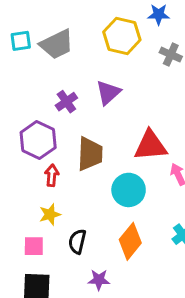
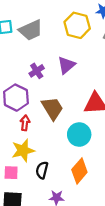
brown trapezoid: (90, 154) -> (52, 108), turned -35
yellow star: (50, 214) -> (23, 150), size x1.5

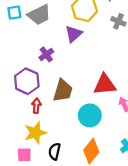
purple triangle: (66, 65) -> (74, 34), moved
brown trapezoid: (52, 108) -> (63, 91), turned 50

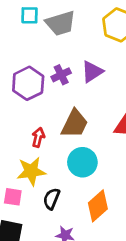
purple triangle: (74, 34) -> (92, 72), moved
purple hexagon: (27, 81) -> (28, 83), moved
cyan circle: (90, 115) -> (82, 162), moved

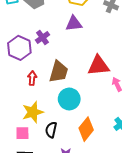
purple triangle: (92, 72) -> (74, 24), moved, turned 36
red arrow: (38, 137) -> (32, 78), moved

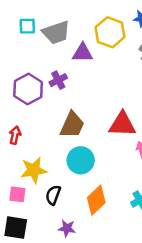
purple triangle: (74, 24) -> (83, 53), moved
red arrow: (32, 78) -> (15, 135), moved

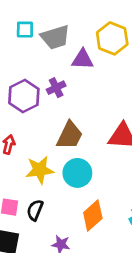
yellow star: (34, 170) -> (40, 170), moved
black semicircle: (53, 195) -> (35, 210), moved

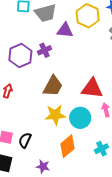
yellow star: (40, 170) -> (55, 115), moved
cyan circle: (77, 173) -> (80, 118), moved

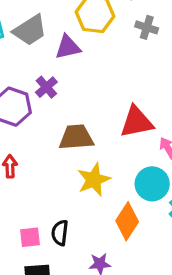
brown trapezoid: (53, 86) -> (76, 137), turned -105
cyan circle: (80, 118) -> (152, 184), moved

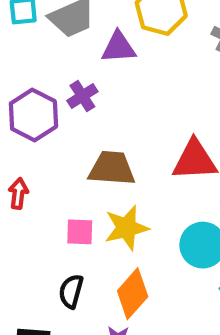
orange diamond: (127, 221) -> (133, 294), moved
pink square: (30, 237) -> (80, 232), moved

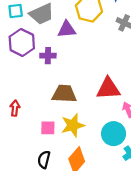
purple cross: (82, 96) -> (48, 56), turned 35
purple hexagon: (33, 115) -> (22, 42), moved

